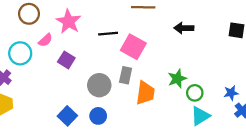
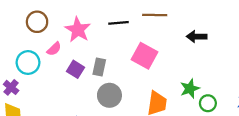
black line: (108, 34) -> (119, 23), moved
gray rectangle: (126, 75) -> (99, 67), moved

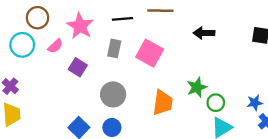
cyan circle: (28, 63) -> (22, 45), moved
gray rectangle: (99, 67) -> (114, 48), moved

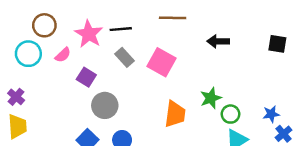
black line: (123, 19) -> (121, 29), moved
gray rectangle: (114, 48) -> (124, 57), turned -54
gray circle: (113, 94) -> (105, 105), moved

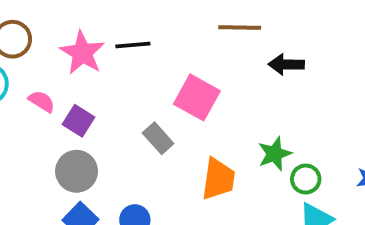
brown line: (173, 18) -> (240, 28), moved
pink semicircle: (63, 55) -> (42, 101), moved, turned -105
gray rectangle: (124, 57) -> (158, 138), moved
gray circle: (105, 105) -> (77, 171), moved

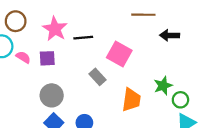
black line: (133, 45) -> (83, 38), moved
pink semicircle: (42, 101) -> (23, 57), moved
purple square: (78, 121) -> (47, 58), moved, turned -35

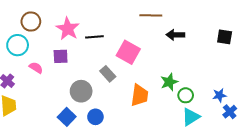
pink semicircle: (23, 57) -> (36, 68), moved
gray circle: (52, 95) -> (81, 91), moved

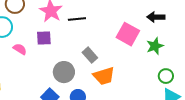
pink square: (128, 52) -> (128, 34), moved
green star: (169, 82) -> (155, 46), moved
orange trapezoid: (140, 95) -> (104, 76), moved, turned 65

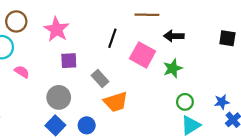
black line: (77, 19) -> (112, 38), moved, turned -66
purple square: (44, 38) -> (69, 61), moved
gray circle: (64, 72) -> (59, 97), moved

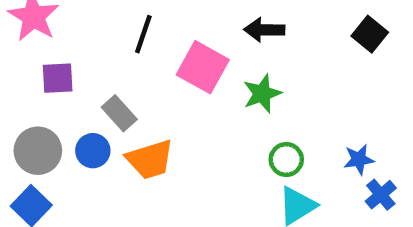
black square: (227, 38) -> (370, 34), turned 30
blue circle: (87, 125) -> (93, 151), moved

